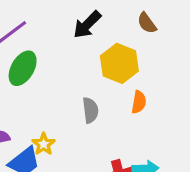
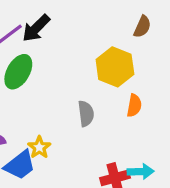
brown semicircle: (147, 23) -> (142, 27), turned -120
black arrow: (87, 25) -> (36, 28), moved

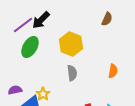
yellow hexagon: (115, 67) -> (71, 44), moved
orange semicircle: (134, 106) -> (113, 71), moved

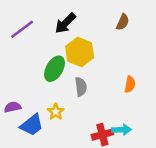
black arrow: (41, 20) -> (65, 23), moved
green ellipse: (30, 47) -> (54, 69), moved
yellow star: (43, 94) -> (56, 112), moved

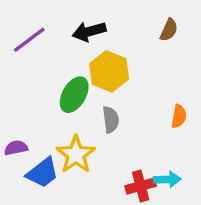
black arrow: (65, 23) -> (89, 31), turned 30
yellow star: (56, 112) -> (76, 154), size x1.6

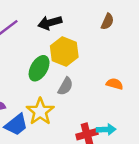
orange semicircle: (179, 116) -> (115, 84), turned -84
gray semicircle: (111, 120) -> (65, 86), turned 36

